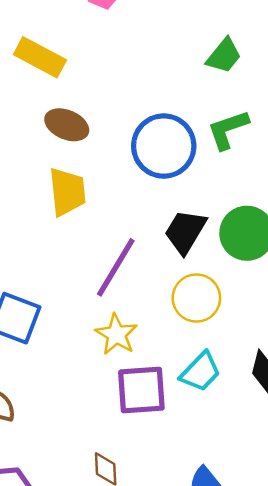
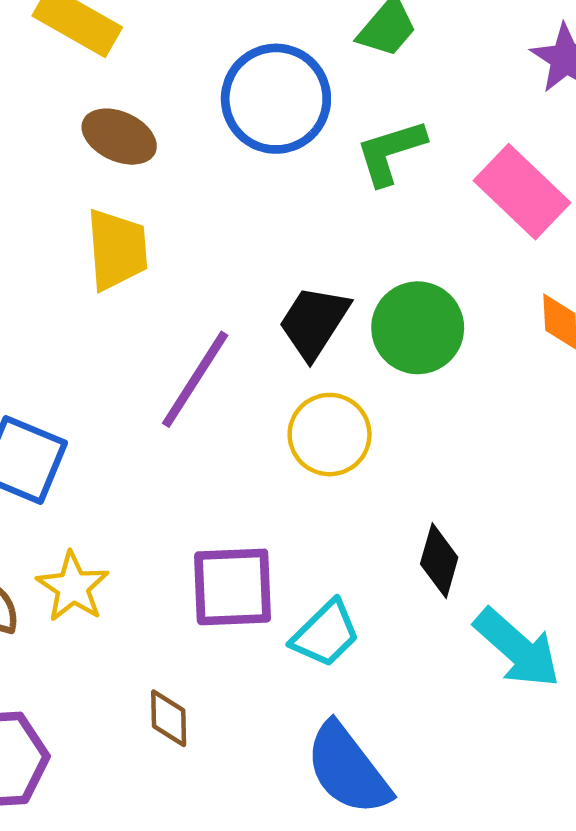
blue circle: (164, 146) -> (276, 99), moved
yellow star: (116, 334) -> (73, 587), moved
cyan trapezoid: (200, 372) -> (326, 634), moved

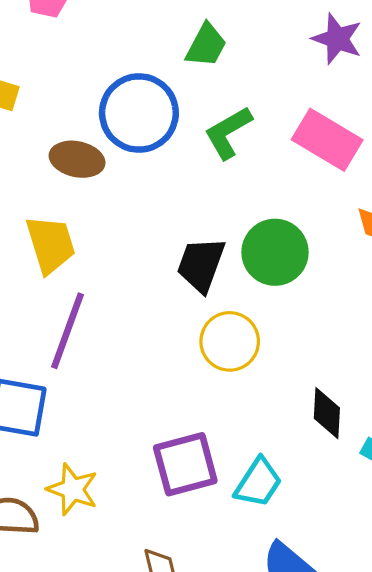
brown ellipse: (119, 137) -> (77, 159), moved
purple line: (195, 379) -> (68, 331), moved

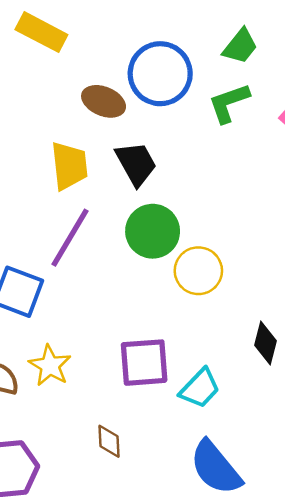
green trapezoid: (206, 45) -> (240, 46), moved
green circle: (275, 252) -> (153, 231), moved
black trapezoid: (201, 265) -> (136, 164), moved, turned 120

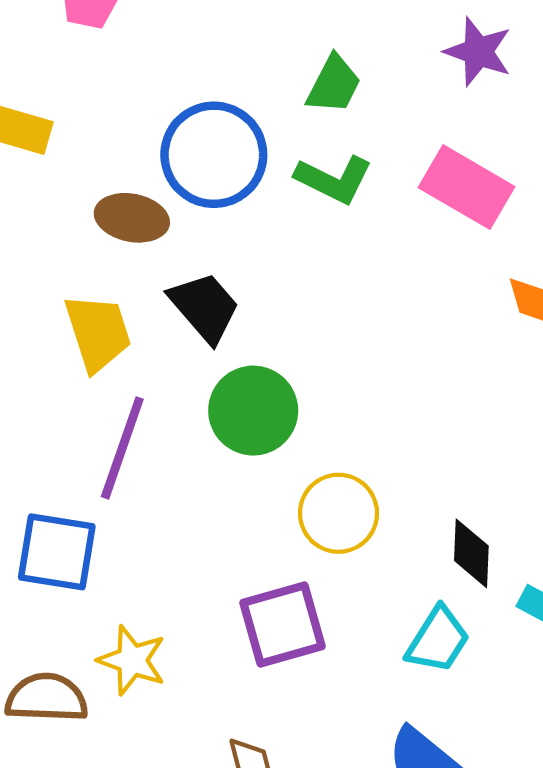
green L-shape: (229, 103) -> (334, 179), turned -123
yellow circle: (198, 271) -> (339, 513), moved
cyan trapezoid: (200, 388) -> (438, 640), moved

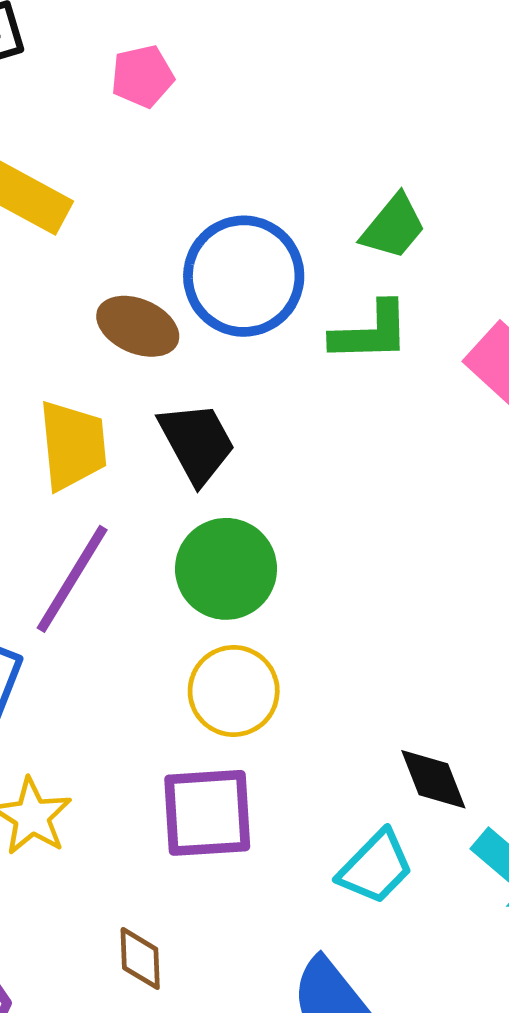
green L-shape: (334, 179) -> (371, 332), turned -40
yellow circle: (339, 513) -> (234, 691), moved
black diamond: (471, 553) -> (433, 779), turned -36

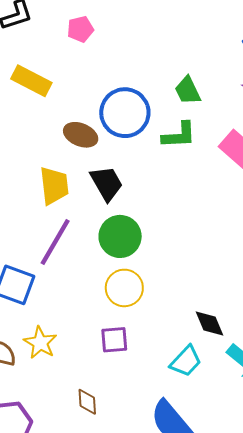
green trapezoid: (393, 227) -> (188, 91), turned 116
purple square: (207, 813) -> (114, 340), size x0.7

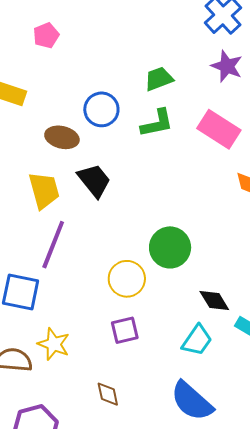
green trapezoid: (188, 91) -> (159, 79), turned 104
blue circle: (125, 113) -> (101, 109), size x0.7
green circle: (120, 236) -> (170, 247), moved

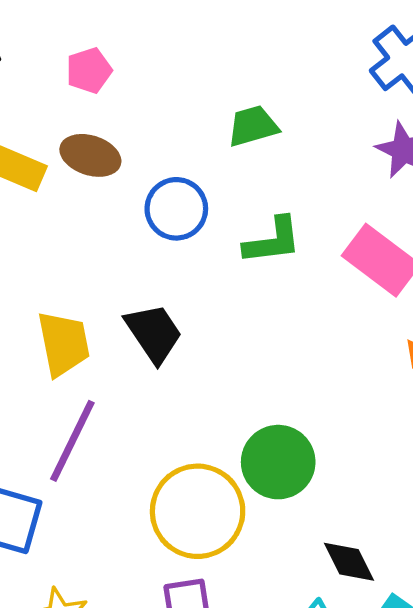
green trapezoid: (159, 79) -> (253, 126), moved
brown ellipse: (62, 137) -> (90, 155), moved
yellow circle: (127, 279) -> (198, 511), size x1.4

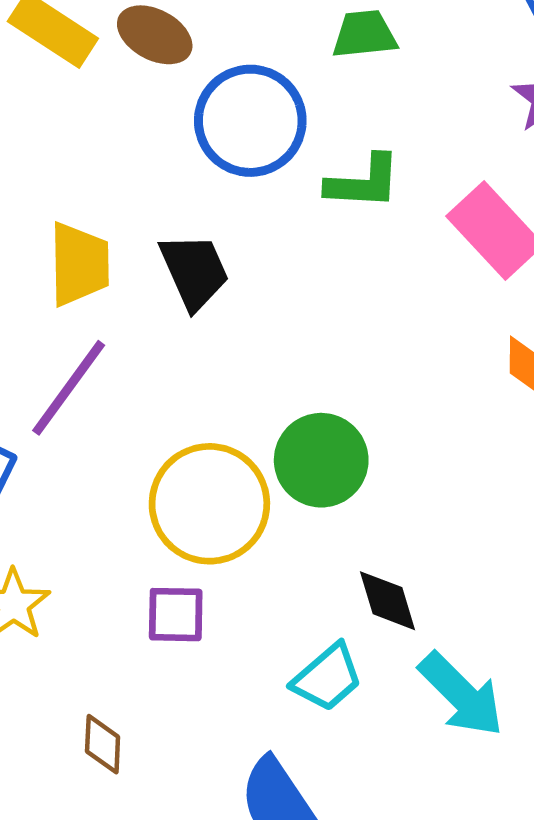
blue circle: (176, 209) -> (250, 121), size x1.4

